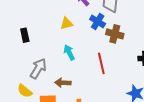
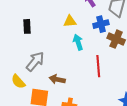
blue cross: (98, 22) -> (101, 24), turned 35
cyan arrow: (69, 52) -> (78, 42), moved

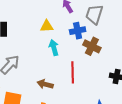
brown arrow: (57, 79) -> (45, 84), moved

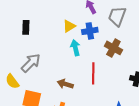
yellow triangle: (47, 26) -> (69, 26), turned -32
blue cross: (78, 31) -> (90, 31), moved

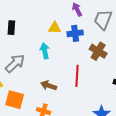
yellow triangle: (69, 26) -> (55, 28), turned 32
cyan arrow: (75, 48) -> (45, 51), moved

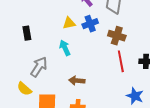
red line: (77, 76) -> (121, 61), moved

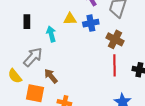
cyan arrow: (65, 48) -> (51, 34), moved
brown arrow: (77, 81) -> (51, 76), moved, turned 35

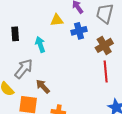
yellow triangle: (70, 19) -> (57, 20), moved
brown cross: (115, 39) -> (104, 45), turned 36

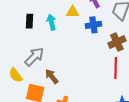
cyan arrow: (40, 44) -> (52, 22), moved

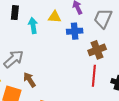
black rectangle: (30, 21) -> (15, 13), moved

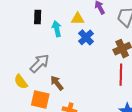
blue cross: (75, 31) -> (86, 37), moved, turned -35

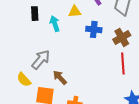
blue cross: (86, 37) -> (94, 29), moved, turned -35

